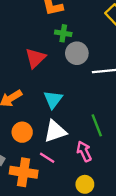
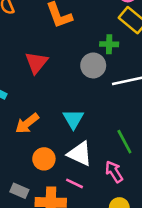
green cross: (63, 33) -> (109, 44), moved
red triangle: (35, 58) -> (36, 62), moved
white triangle: (55, 131) -> (80, 154), turned 50

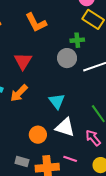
orange arrow: (27, 123) -> (19, 93), moved
pink line: (75, 183) -> (70, 159), moved

